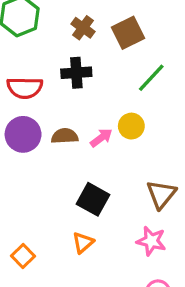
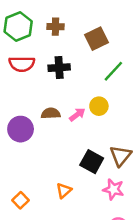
brown cross: (83, 28) -> (55, 27), moved, turned -35
red semicircle: (25, 88) -> (22, 64), moved
purple circle: (23, 134) -> (21, 129), moved
black square: (93, 199) -> (92, 162), moved

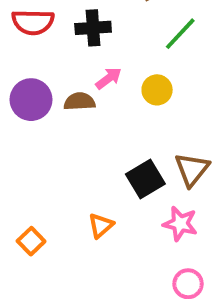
pink arrow: (77, 115) -> (109, 78), moved
purple circle: (21, 129) -> (31, 100), moved
black square: (92, 162) -> (145, 179), turned 30

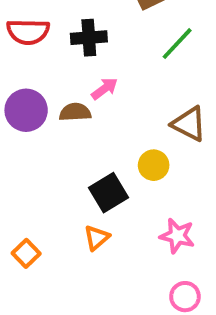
yellow circle: (157, 90) -> (154, 165), moved
brown triangle: (192, 169) -> (189, 124), moved, turned -42
black square: (145, 179) -> (108, 193), moved

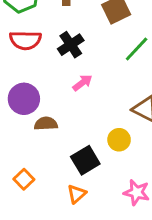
black cross: (89, 38) -> (71, 45), turned -30
brown semicircle: (75, 112) -> (46, 124), moved
orange square: (26, 253) -> (24, 179), moved

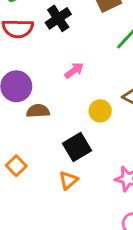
black cross: (71, 45) -> (58, 18), moved
yellow circle: (119, 140) -> (100, 111), moved

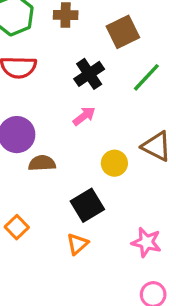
black cross: (58, 18) -> (89, 74), moved

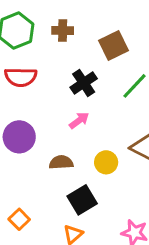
brown semicircle: (42, 163) -> (61, 162), moved

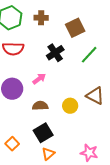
pink arrow: (79, 120) -> (39, 79), moved
black square: (82, 200) -> (43, 133), moved

